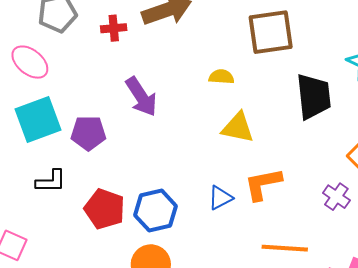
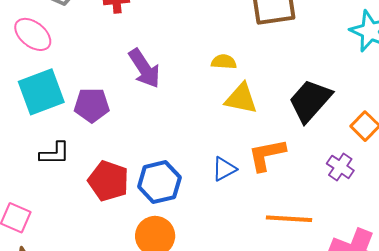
yellow semicircle: (221, 77) -> (224, 62), moved
black trapezoid: (314, 96) -> (310, 101), moved, turned -132

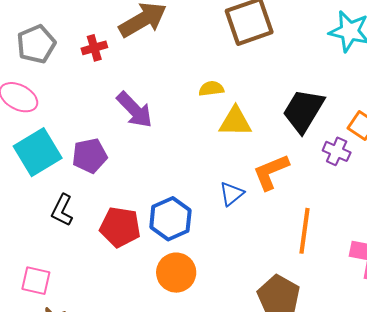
black L-shape: (55, 153) -> (62, 210), turned 128
purple cross: (340, 167) -> (337, 151), moved
orange line: (289, 219) -> (305, 231), turned -75

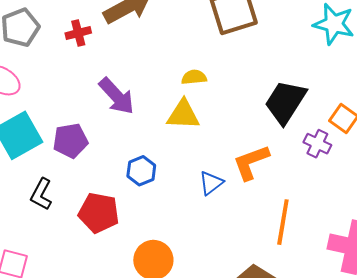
yellow triangle: (235, 122) -> (183, 115), moved
blue hexagon: (170, 219) -> (141, 171), moved, size x0.7

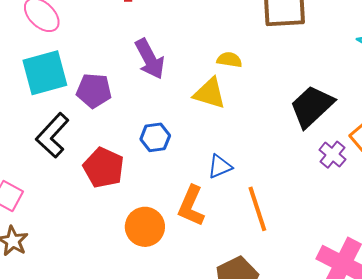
orange L-shape: (251, 162) -> (191, 206), moved, turned -60
black L-shape: (41, 194) -> (52, 135), size x1.4
orange line: (283, 222) -> (257, 209), moved, turned -42

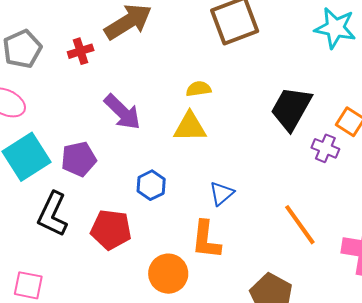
orange line: (257, 209) -> (300, 225), moved

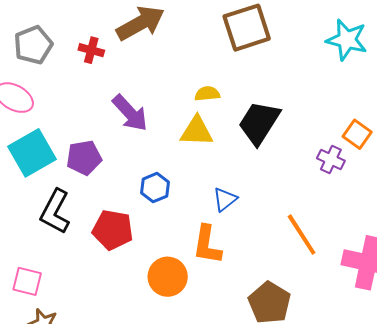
red cross: (81, 51) -> (91, 50), turned 30
black trapezoid: (291, 108) -> (259, 123), moved

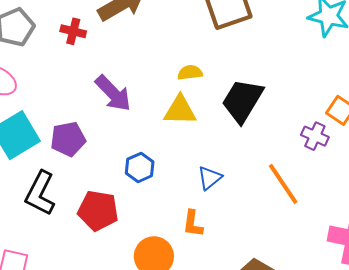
orange line: (302, 235) -> (283, 184), moved
orange L-shape: (207, 245) -> (193, 224), size x0.7

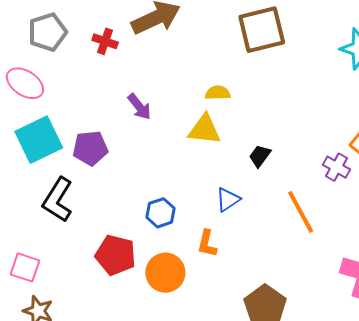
purple arrow: (113, 93) -> (139, 107), size x0.7
black trapezoid: (242, 101) -> (260, 156), moved, size x0.5
blue hexagon: (140, 167) -> (160, 213), moved
red pentagon: (98, 211) -> (115, 255), moved

